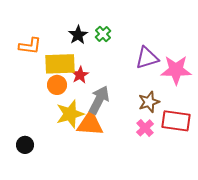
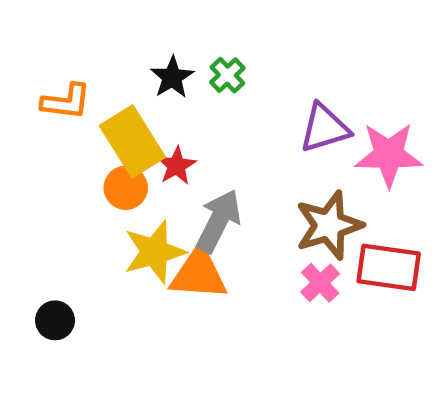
yellow rectangle: (60, 64) -> (132, 141), turned 60
brown star: (149, 102) -> (329, 225), size x1.4

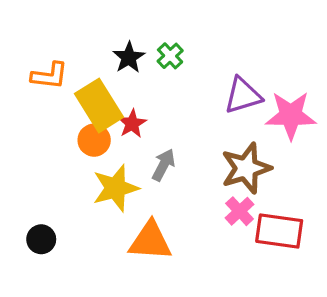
gray arrow: (218, 221) -> (164, 165), size x0.7
red rectangle: (389, 267) -> (279, 231), moved
orange triangle: (199, 274) -> (150, 241), moved

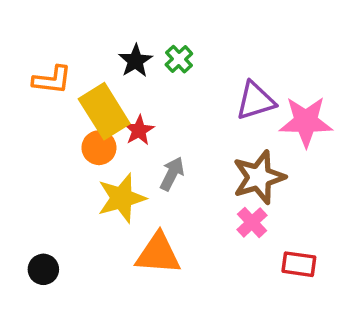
red rectangle: (279, 231) -> (299, 264), moved, size x0.7
black circle: (41, 239) -> (43, 269), moved

